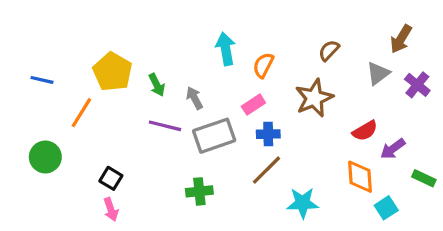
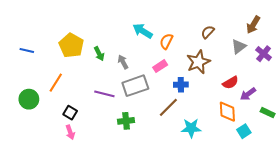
cyan arrow: (226, 49) -> (143, 31), turned -48
orange line: (81, 113) -> (56, 83), moved
purple line: (165, 126) -> (104, 94), moved
blue cross: (268, 134) -> (181, 85), moved

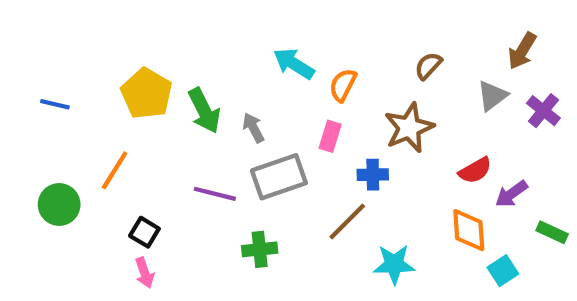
green arrow: (99, 54) -> (204, 111), size x1.5
pink rectangle: (160, 66) -> (330, 136), turned -40

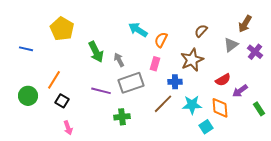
yellow pentagon: (147, 94) -> (62, 29), moved
black square: (144, 232) -> (62, 101), moved
green rectangle: (552, 232) -> (259, 109), turned 32
cyan star: (394, 264) -> (192, 105), moved
cyan square: (503, 271) -> (206, 127), moved

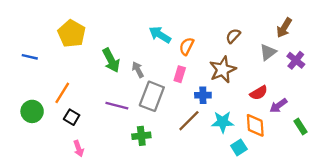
gray rectangle: (131, 83) -> (152, 96), turned -50

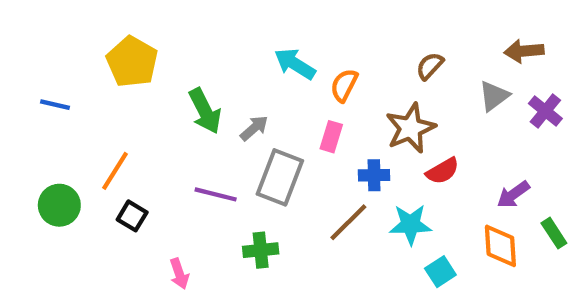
brown arrow: (284, 28) -> (524, 51), turned 54
gray arrow: (138, 70) -> (254, 128), turned 77
red semicircle: (259, 93) -> (443, 171), moved
orange diamond: (255, 125) -> (500, 246), moved
pink arrow: (79, 149) -> (179, 274), moved

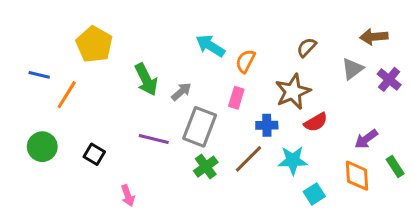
orange line: (115, 171) -> (67, 95), moved
green cross: (261, 250) -> (206, 167), moved, turned -30

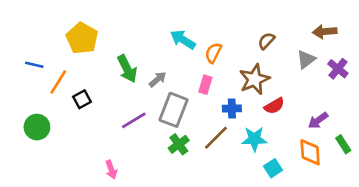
purple line: (154, 139) -> (134, 120), turned -45
black square: (94, 154) -> (82, 99), moved, turned 30

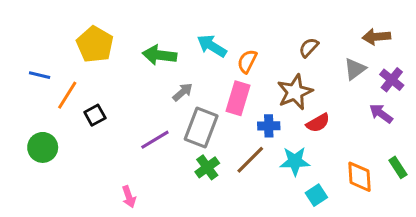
green arrow: (127, 69) -> (160, 55), moved, turned 124
pink rectangle: (205, 85) -> (238, 98), size x1.5
purple arrow: (318, 120) -> (381, 114), moved, turned 72

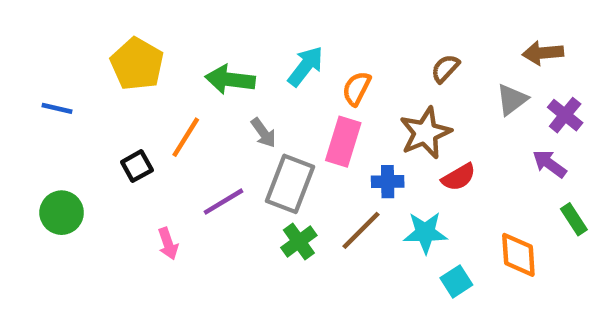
cyan arrow: (212, 46) -> (306, 66), turned 96
gray arrow: (183, 92) -> (263, 133), turned 95
orange line: (67, 95) -> (186, 137), moved
green rectangle: (398, 167) -> (574, 219), moved
pink arrow: (129, 197) -> (168, 244), moved

